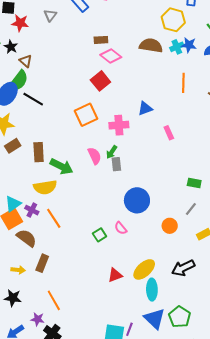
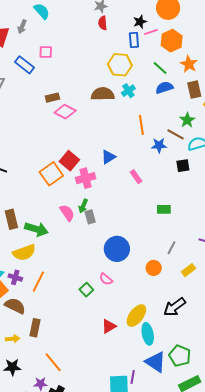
blue star: (189, 45) -> (159, 145), moved
red square: (100, 81) -> (69, 161), moved
green rectangle: (194, 183) -> (164, 209), moved
orange line: (54, 218) -> (38, 282), turned 70

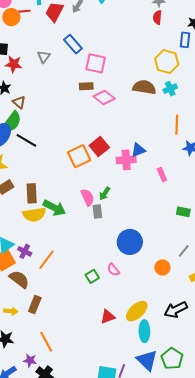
pink square: (46, 52) -> (96, 63), moved, size x1.5
brown rectangle: (52, 98) -> (86, 86), moved
pink cross: (86, 178) -> (126, 160), moved
gray rectangle: (90, 217) -> (97, 211), moved
yellow semicircle: (24, 253) -> (34, 214), moved

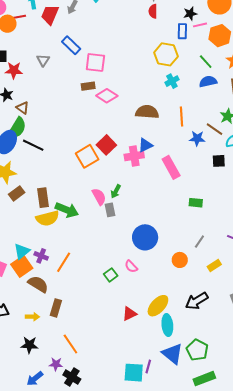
brown semicircle: (144, 87) -> (147, 112), moved
pink rectangle: (162, 174) -> (171, 167), size x1.6

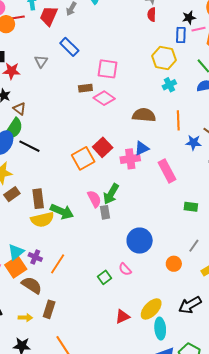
pink square: (95, 63) -> (108, 69), moved
green arrow: (116, 191) -> (111, 194), size x1.5

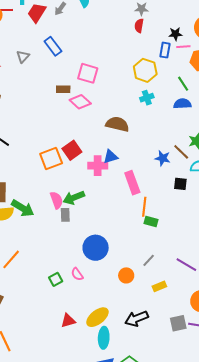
orange line: (178, 120) -> (144, 207), moved
green arrow: (111, 194) -> (74, 198), turned 30

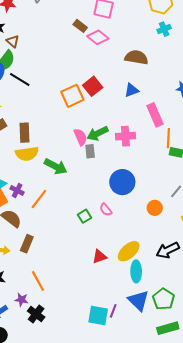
brown rectangle: (63, 89) -> (80, 26), turned 40
pink cross: (98, 166) -> (125, 136), moved
green arrow: (23, 208) -> (56, 166), moved

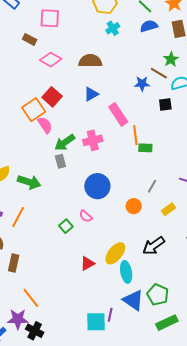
pink diamond: (98, 37) -> (51, 60), moved
pink semicircle: (80, 137) -> (45, 125), moved
purple star: (21, 300) -> (18, 319), size x1.5

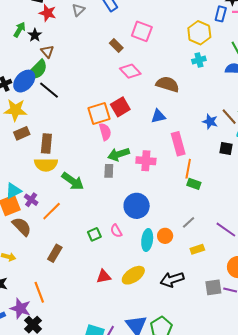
brown rectangle: (14, 263) -> (55, 253), moved
cyan ellipse: (126, 272) -> (147, 240), moved

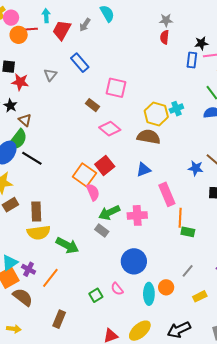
yellow hexagon: (199, 33) -> (156, 114), moved
orange square: (99, 114) -> (84, 175), turned -30
gray rectangle: (109, 171) -> (102, 230), turned -48

